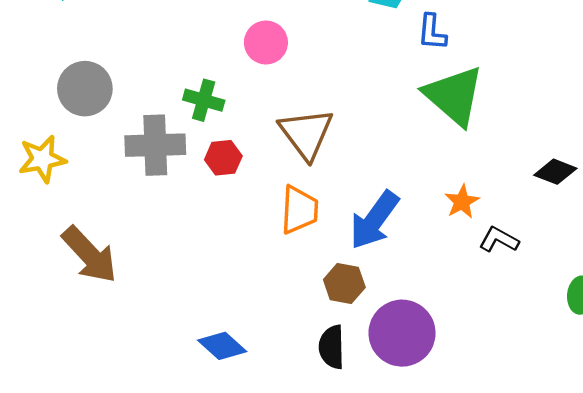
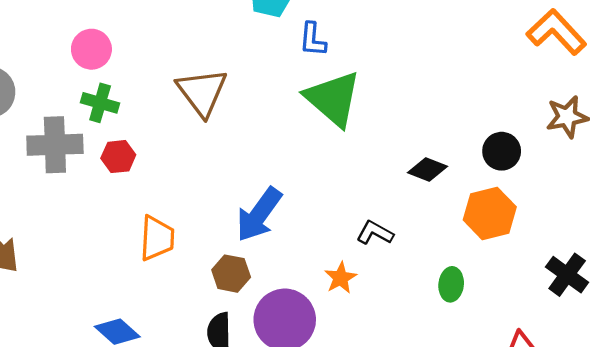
pink circle: (266, 43) -> (91, 49), moved
brown triangle: (306, 134) -> (202, 92), moved
orange star: (462, 202) -> (341, 278), moved
orange trapezoid: (299, 210) -> (157, 238), moved

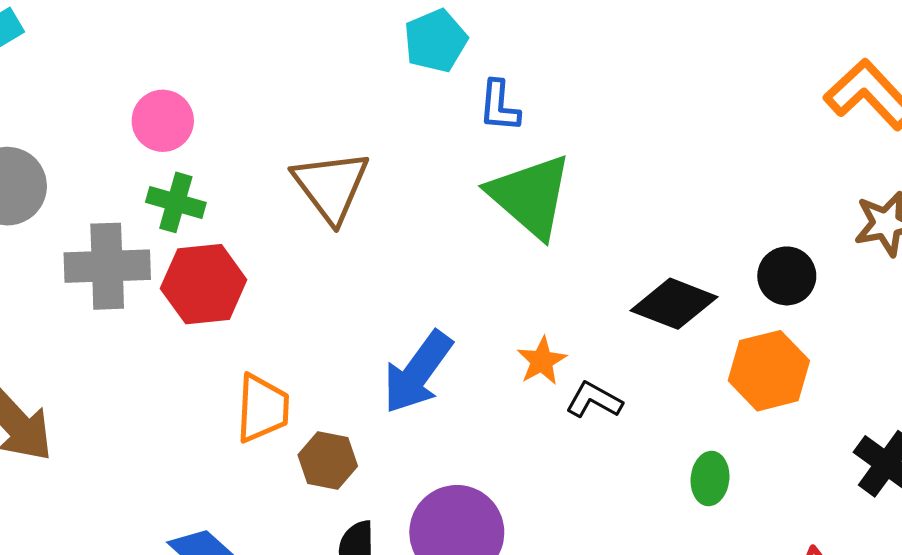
red hexagon: (118, 157) -> (204, 284), size x1.6
black diamond: (428, 169) -> (674, 304), size x1.4
brown hexagon: (231, 274) -> (328, 461), moved
orange star: (341, 278) -> (542, 361), moved

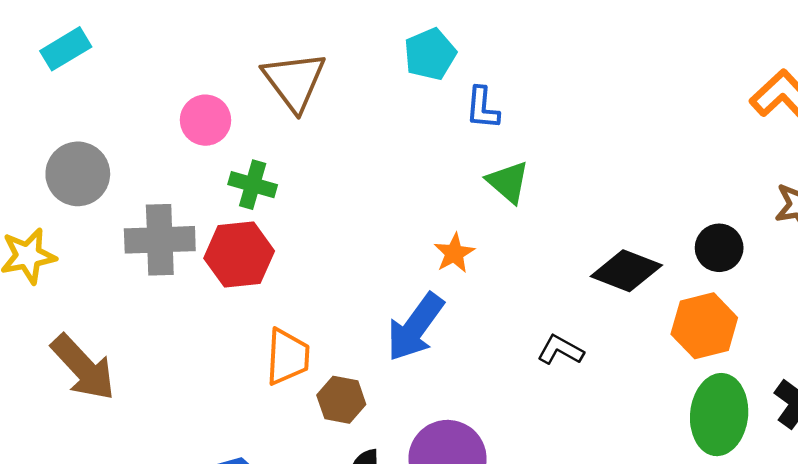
brown triangle: (331, 186) -> (294, 81), moved
green triangle: (530, 196) -> (508, 182), size x0.6
green cross: (176, 202) -> (253, 185), moved
orange star: (542, 361) -> (454, 253), moved
green ellipse: (710, 479) -> (719, 415), moved, size x1.8

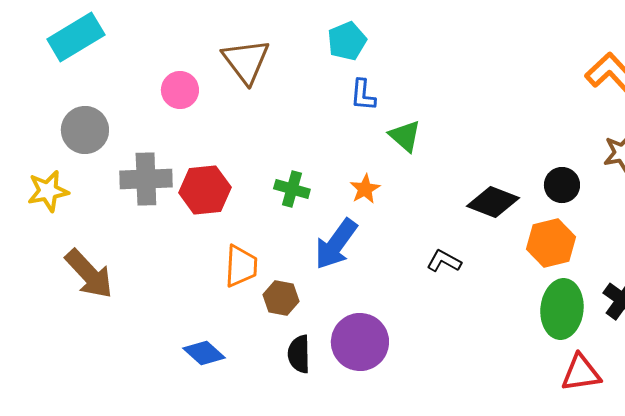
cyan rectangle: (66, 49) -> (76, 37), size x1.5
blue L-shape: (482, 108) -> (363, 95), moved
green cross: (253, 185) -> (292, 189), moved

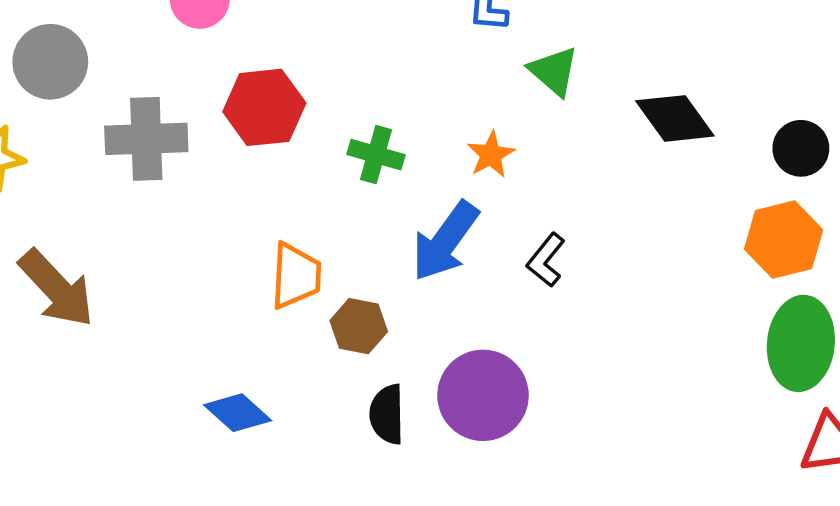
red hexagon: (205, 190) -> (264, 107), moved
black diamond: (493, 202) -> (675, 118), moved, turned 33
black L-shape: (444, 261) -> (546, 260), moved, turned -80

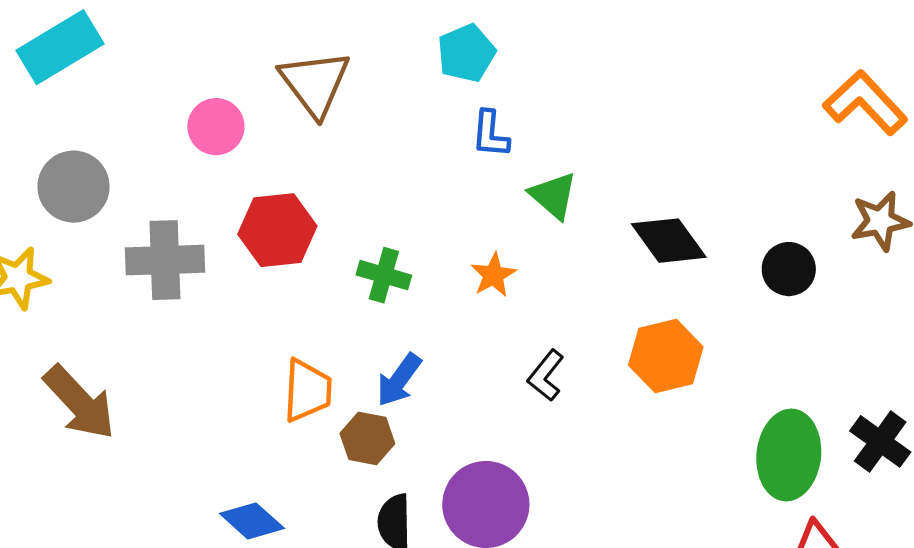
orange hexagon: (784, 240) -> (666, 356), moved
blue arrow: (445, 241) -> (399, 380), moved, size x0.7

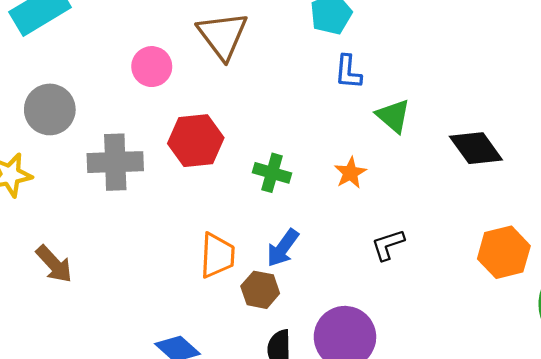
orange hexagon: (666, 356) -> (504, 252), moved
black L-shape: (546, 376) -> (388, 245), turned 33
brown arrow: (80, 403) -> (54, 264), size x0.7

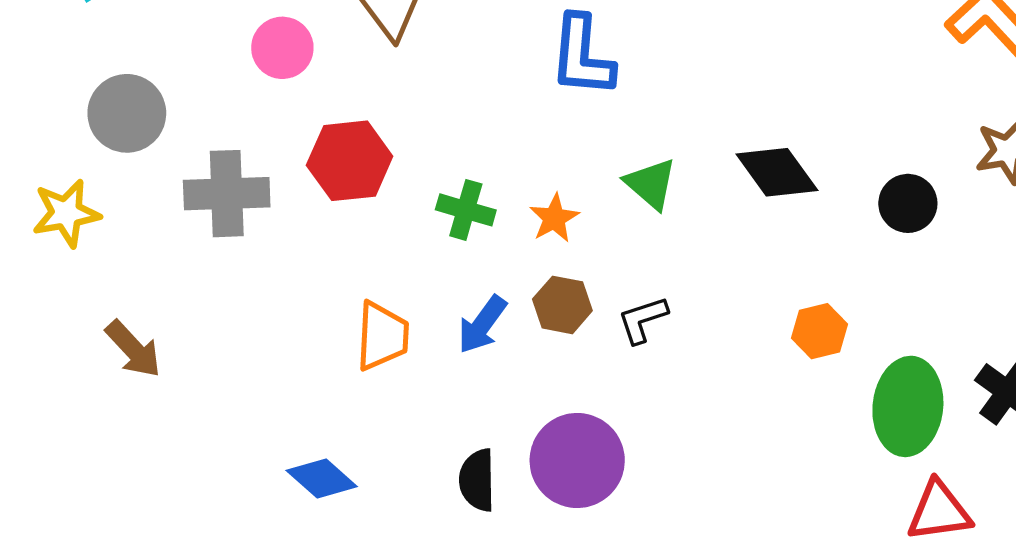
blue L-shape: (348, 72) -> (582, 56), size x1.6
green triangle: (393, 116) -> (651, 184), moved
orange star: (350, 173) -> (554, 218), moved
orange hexagon: (504, 252) -> (819, 331), size x0.7
brown hexagon: (260, 290) -> (562, 305), moved

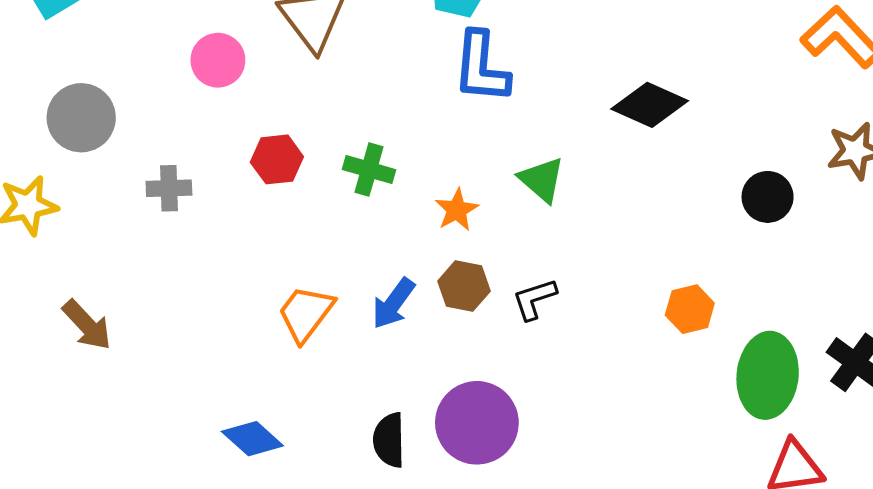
red hexagon: (350, 161) -> (277, 159), size x0.7
black diamond: (777, 172) -> (650, 105), moved, turned -30
gray cross: (227, 194) -> (169, 188), size x0.6
green cross: (466, 210) -> (369, 170), moved
orange trapezoid: (382, 336) -> (306, 313), turned -146

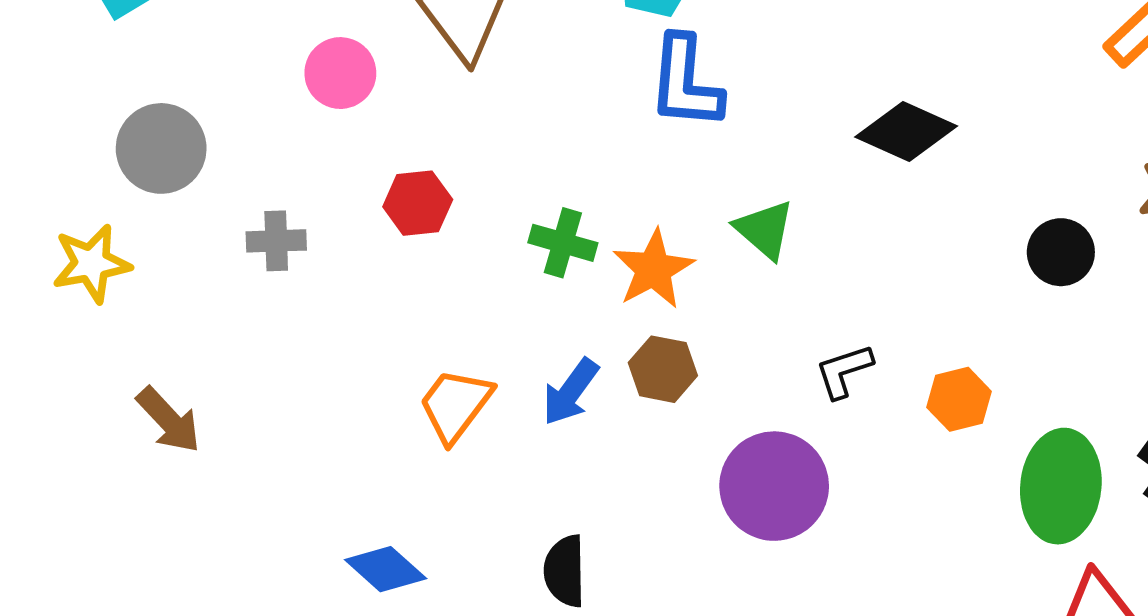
green cross: (369, 170) -> (563, 243), moved
orange star: (457, 210) -> (653, 269), size x1.4
black L-shape: (534, 299) -> (844, 371), moved
purple circle: (477, 423) -> (774, 486), moved

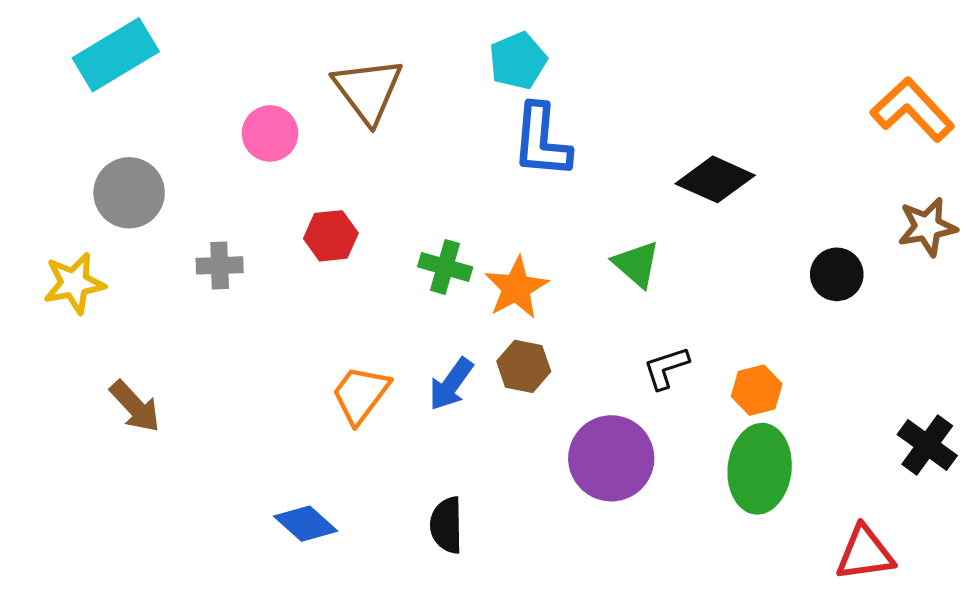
green triangle: (765, 230) -> (636, 264), moved
green ellipse: (1061, 486) -> (760, 469), moved

